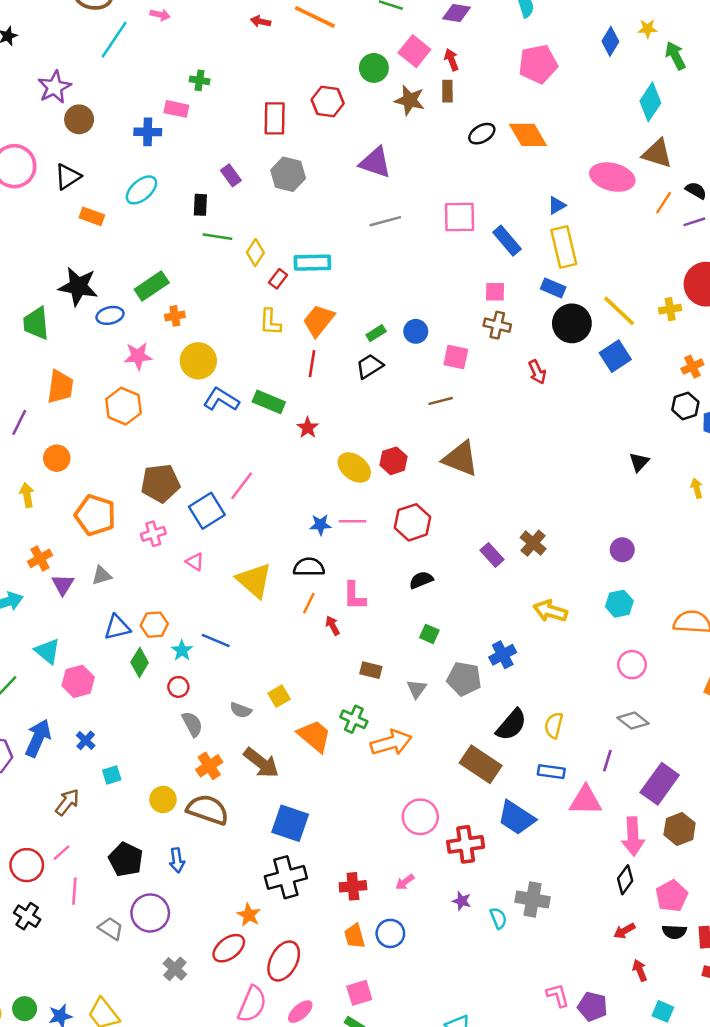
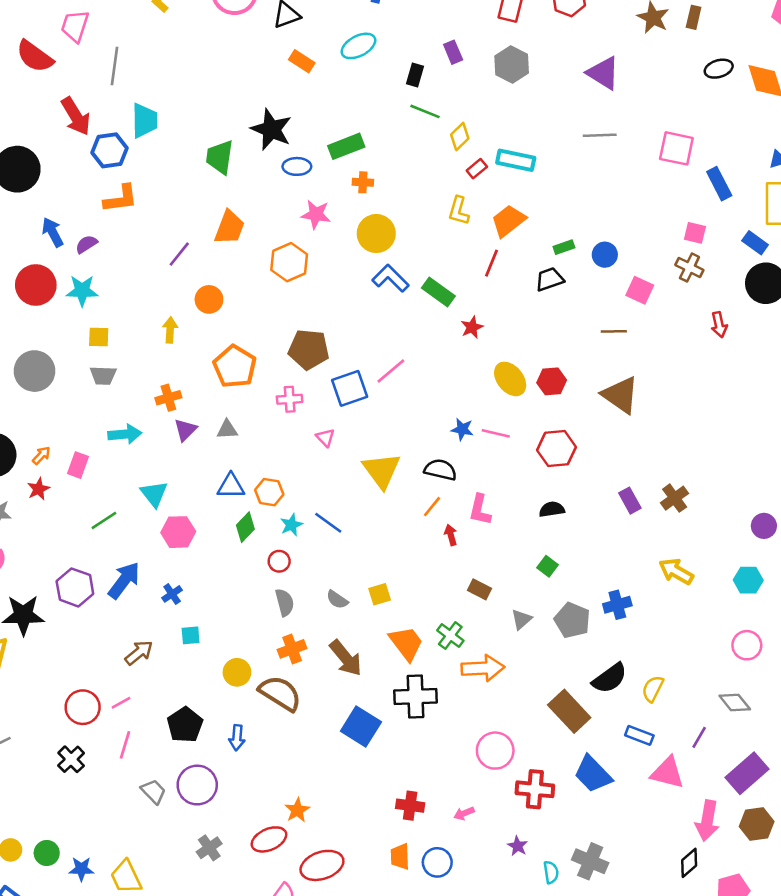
black cross: (286, 877) -> (416, 697), moved
red ellipse: (284, 961) -> (322, 865), turned 30

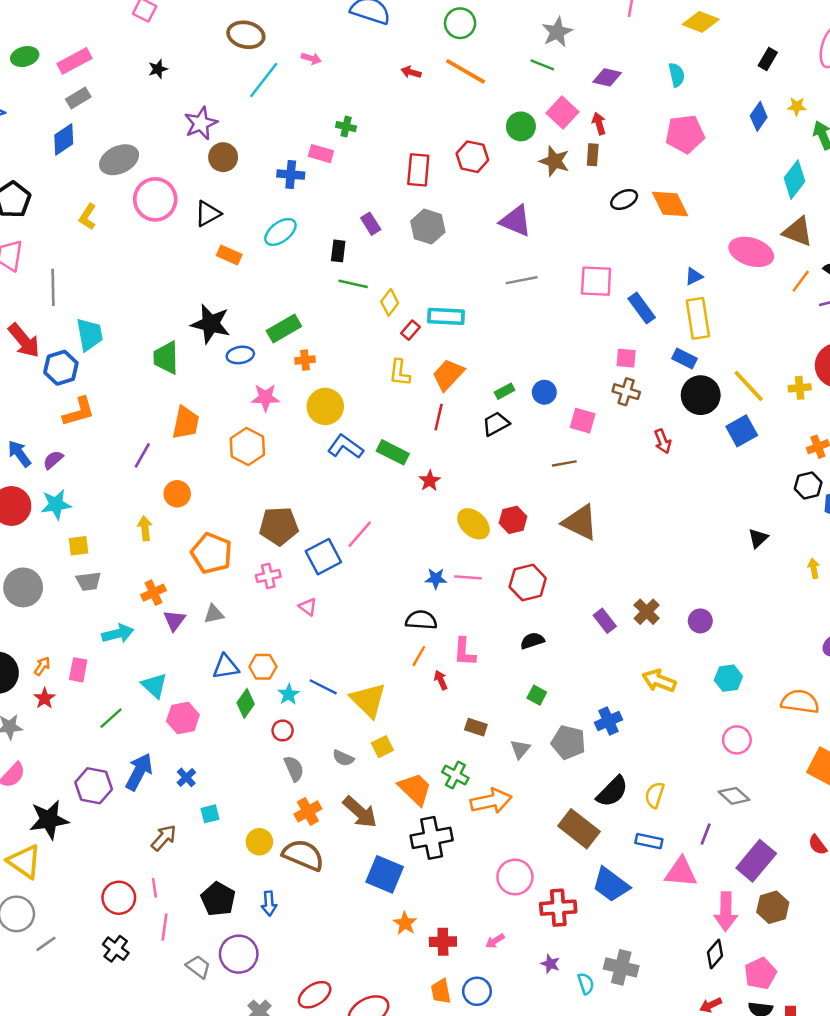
yellow triangle: (382, 470) -> (368, 700), moved
purple circle: (764, 526) -> (700, 621), moved
pink line: (121, 703) -> (154, 888), turned -60
orange star: (297, 810) -> (405, 923), moved

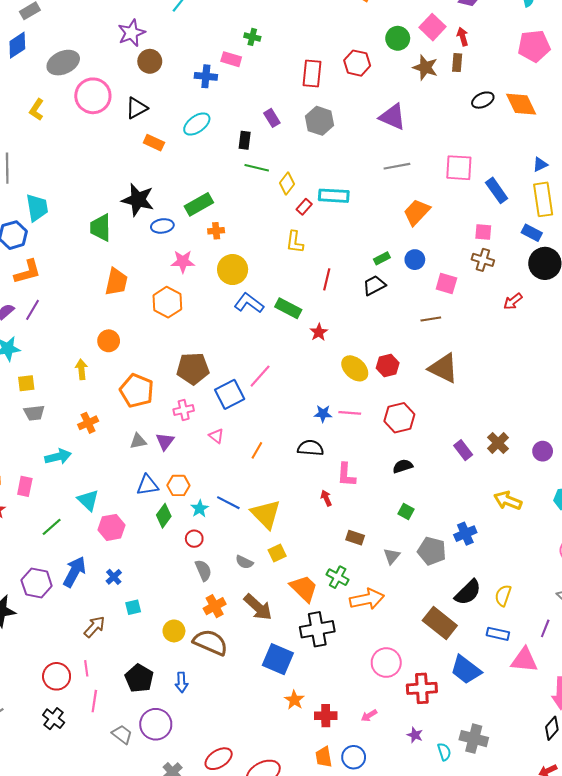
orange trapezoid: (448, 375) -> (417, 212), moved
red arrow: (663, 441) -> (513, 301), turned 72
purple line: (142, 455) -> (33, 310), moved
purple triangle: (174, 620) -> (165, 441), moved
orange line: (419, 656) -> (257, 450), moved

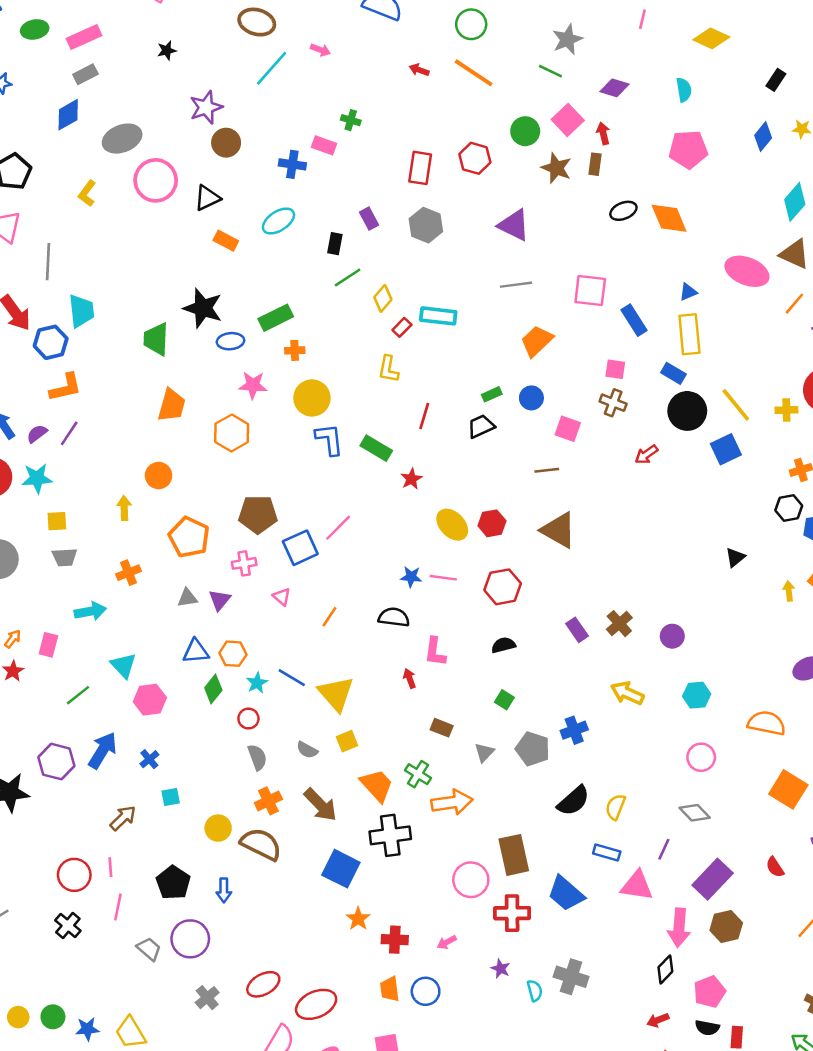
green line: (257, 168) -> (348, 277), turned -50
blue L-shape: (249, 303) -> (329, 439), turned 44
brown rectangle: (440, 623) -> (514, 855), moved, turned 36

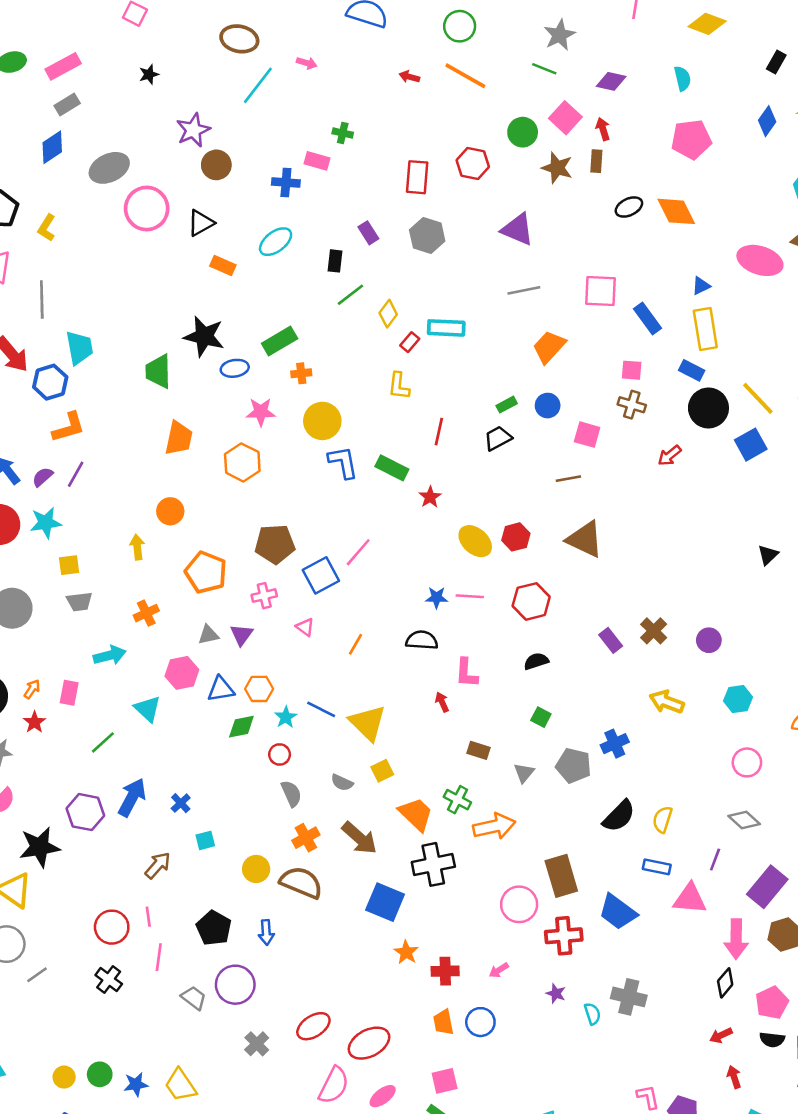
yellow L-shape: (87, 193) -> (47, 228), moved
green diamond: (213, 689) -> (241, 727), turned 44
pink hexagon: (150, 700) -> (182, 673), moved

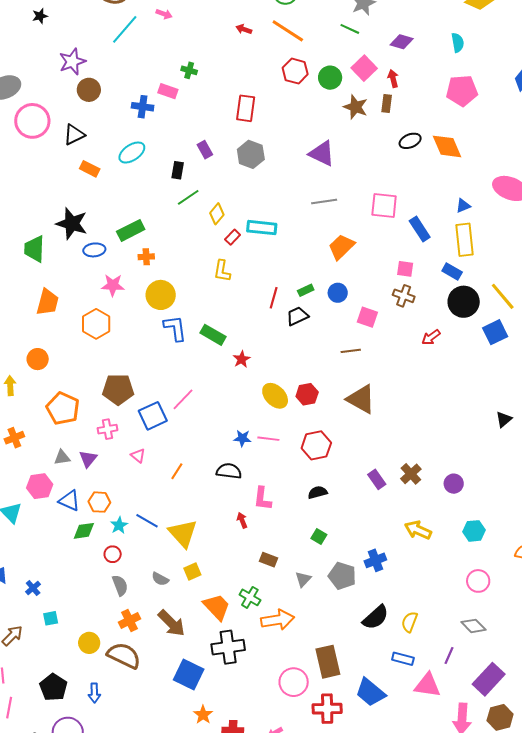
red hexagon: (473, 164) -> (295, 71), moved
red line: (439, 432) -> (274, 298), moved
blue triangle: (221, 689) -> (69, 501), turned 30

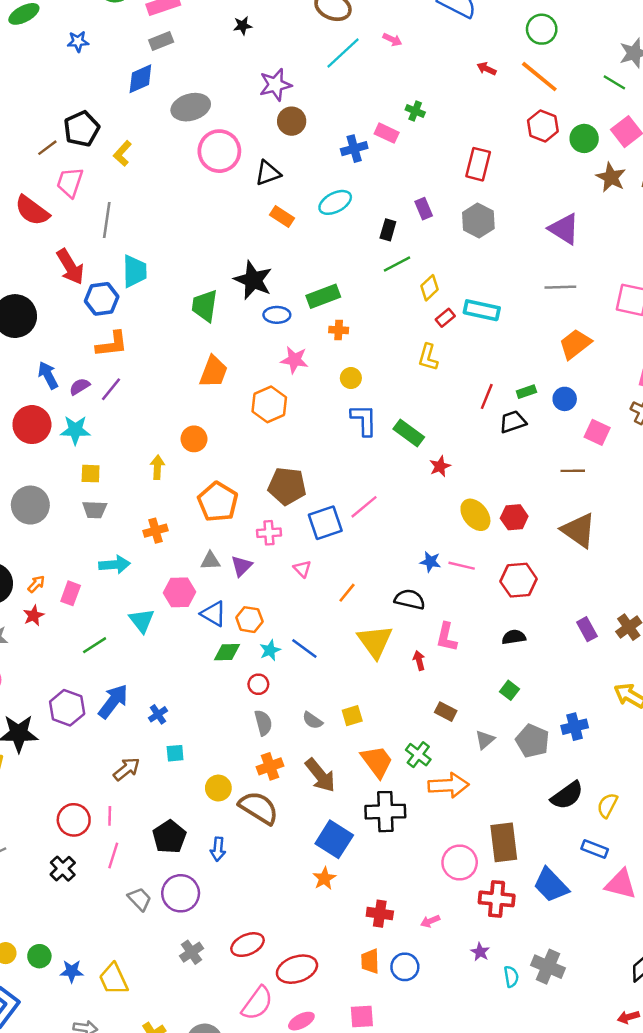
blue cross: (143, 107) -> (354, 149), turned -30
yellow circle: (161, 295) -> (351, 378), size x0.6
yellow triangle: (183, 533) -> (375, 642), moved
orange star: (203, 715) -> (324, 878), moved

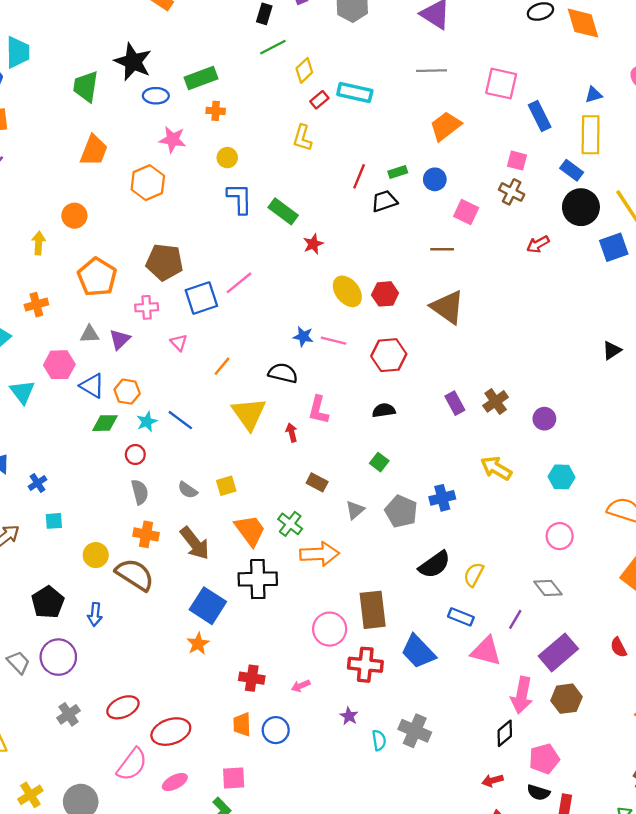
orange cross: (270, 766) -> (146, 534), turned 30

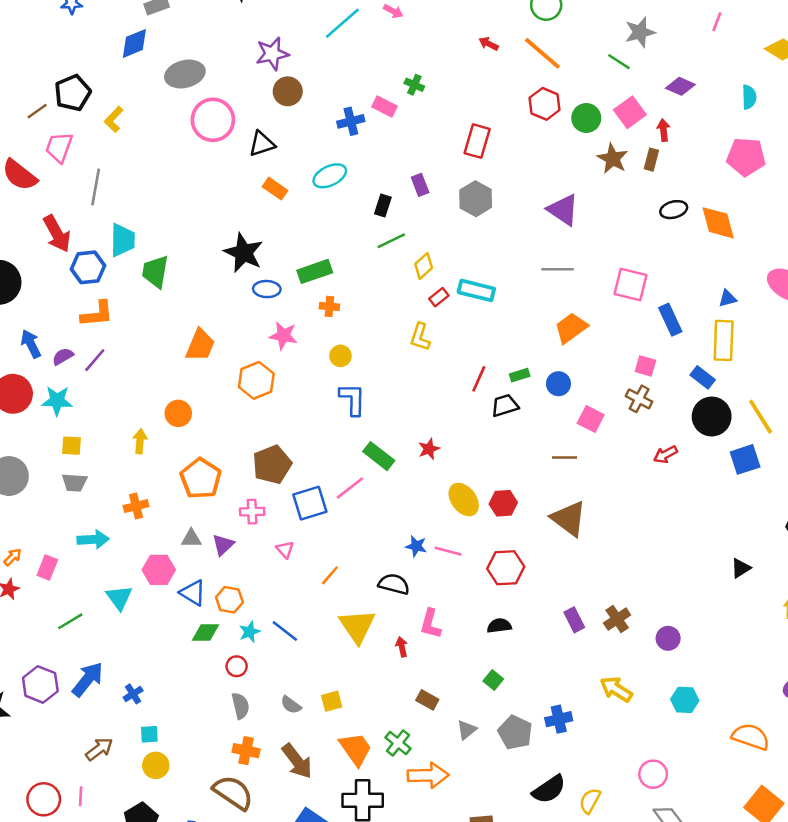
green trapezoid: (86, 86) -> (155, 272), moved
green rectangle: (283, 211) -> (379, 456), moved
brown pentagon: (165, 262) -> (272, 464), turned -30
pink circle: (560, 536) -> (653, 774), moved
yellow circle: (96, 555) -> (156, 765), moved

